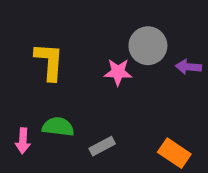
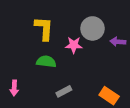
yellow L-shape: (49, 62) -> (44, 28), moved
green semicircle: (58, 127) -> (46, 62), moved

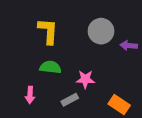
pink star: (74, 45) -> (85, 79), moved
pink arrow: (14, 88) -> (30, 95), moved

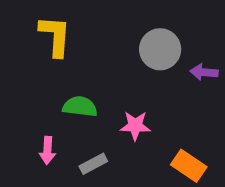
yellow L-shape: (48, 31) -> (55, 36), moved
gray rectangle: (70, 100) -> (93, 164), moved

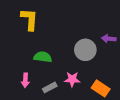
gray circle: (160, 49) -> (85, 50), moved
pink star: (135, 126) -> (72, 79), moved

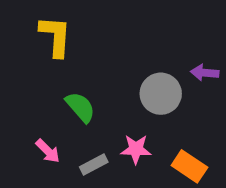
green semicircle: (43, 57) -> (80, 107), turned 42
pink arrow: (25, 80) -> (48, 151), turned -48

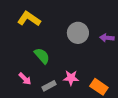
yellow L-shape: (55, 36) -> (29, 19), turned -60
gray circle: (161, 94) -> (78, 33), moved

